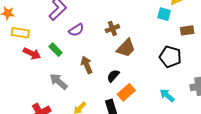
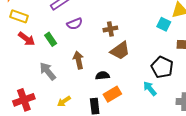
black semicircle: (113, 76) -> (103, 76), turned 32
cyan arrow: (167, 95) -> (150, 88), moved

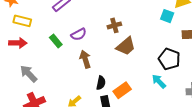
purple semicircle: (75, 24) -> (79, 34), moved
red arrow: (27, 39) -> (18, 43), moved, turned -30
gray arrow: (48, 71) -> (29, 74), moved
black semicircle: (103, 76) -> (101, 83), moved, turned 112

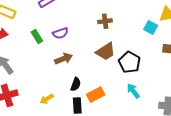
brown cross: (114, 25) -> (105, 21), moved
brown arrow: (85, 59) -> (64, 59), turned 78
black pentagon: (169, 59) -> (130, 62), moved

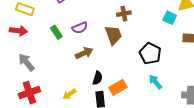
brown trapezoid: (106, 51) -> (113, 35), moved, turned -75

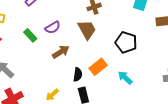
cyan arrow: (155, 82) -> (125, 78), moved
orange rectangle: (118, 87) -> (98, 67), moved

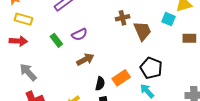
brown trapezoid: (87, 30) -> (142, 31), moved
black pentagon: (126, 42) -> (151, 68), moved

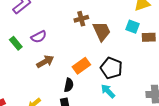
cyan square: (169, 19) -> (132, 27), moved
orange rectangle: (121, 78) -> (81, 66), moved
black semicircle: (100, 84) -> (69, 85), moved

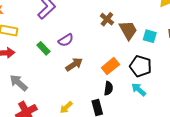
brown cross: (81, 19) -> (107, 19), turned -32
cyan square: (132, 27) -> (150, 36), moved
black semicircle: (69, 85) -> (108, 88), moved

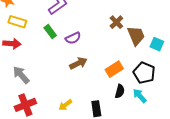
green rectangle: (43, 48) -> (50, 32), moved
black semicircle: (108, 88) -> (120, 91), moved

